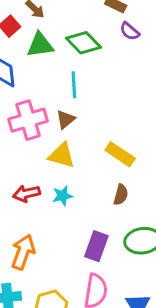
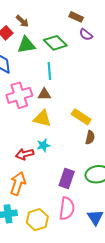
brown triangle: (65, 119) -> (44, 94), turned 40
red arrow: (26, 194) -> (25, 154), moved
brown semicircle: (121, 195) -> (90, 137), moved

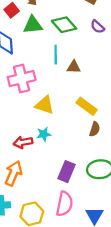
purple semicircle: (86, 35) -> (97, 27), moved
brown triangle: (44, 94) -> (74, 67), moved

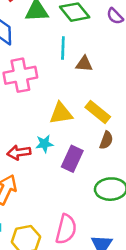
yellow triangle: (45, 105) -> (61, 113), moved, turned -30
purple rectangle: (66, 172) -> (72, 159), moved

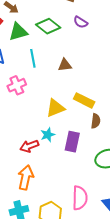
cyan line: (63, 48) -> (33, 58), moved
pink cross: (20, 75) -> (17, 85), size x0.7

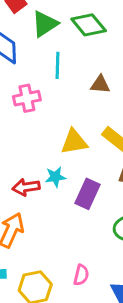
green triangle: (18, 32) -> (45, 24), turned -30
pink semicircle: (80, 198) -> (81, 275), size x0.6

